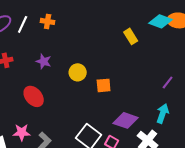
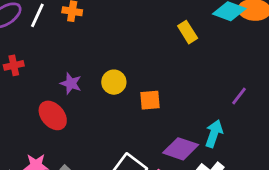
purple star: (44, 61) -> (71, 83), moved
cyan arrow: (163, 113) -> (214, 134), moved

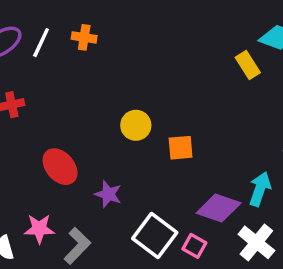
yellow rectangle: (188, 32) -> (248, 65), moved
purple star: (71, 83) -> (108, 194), moved

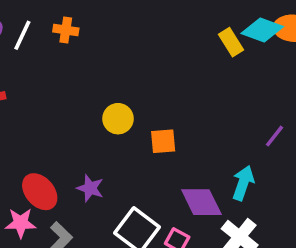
yellow rectangle: (248, 65) -> (231, 42), moved
red ellipse: (60, 167) -> (40, 192), moved
purple diamond: (219, 208) -> (201, 202), turned 45

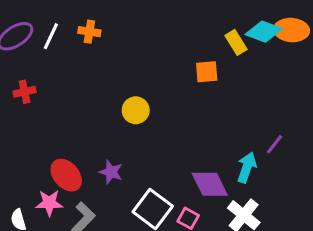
purple line: (274, 136) -> (275, 144), moved
orange square: (163, 141) -> (207, 72), moved

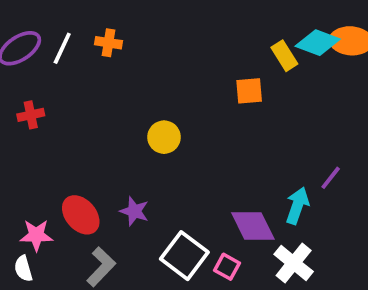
pink star: (49, 203) -> (36, 235), moved

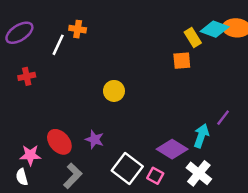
white line: (62, 48) -> (58, 45), moved
orange square: (249, 91) -> (182, 61), moved
purple diamond: (253, 226) -> (172, 149), turned -32

